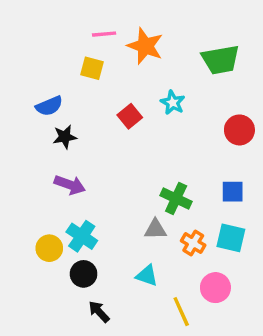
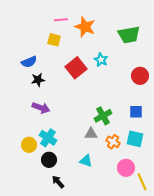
red square: (130, 116) -> (76, 68), size x1.5
green cross: (176, 198) -> (103, 116), turned 36
yellow line: (181, 312) -> (142, 182), moved

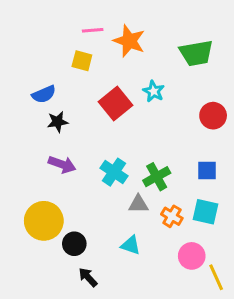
cyan cross: (48, 138) -> (114, 172), moved
yellow circle: (29, 145) -> (44, 221), size x1.6

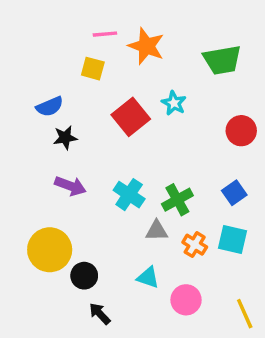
blue square: (207, 171) -> (234, 193), turned -35
pink circle: (192, 256) -> (186, 300), moved

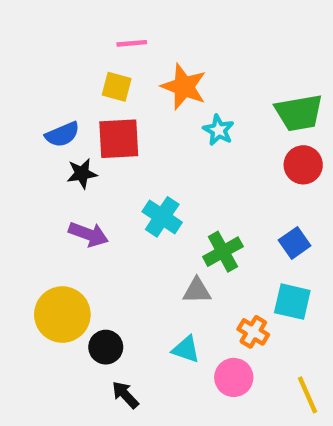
orange star: (146, 46) -> (184, 87), moved
green trapezoid: (222, 60) -> (299, 113), moved
red square: (131, 117) -> (119, 139), moved, turned 36
cyan cross: (129, 195) -> (162, 217), moved
orange cross: (195, 245) -> (253, 332), moved

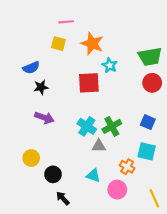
red square: (119, 139) -> (89, 83), moved
cyan cross: (162, 217) -> (87, 126), moved
blue square: (295, 243) -> (148, 122), turned -32
yellow circle: (62, 315) -> (31, 158), size x0.6

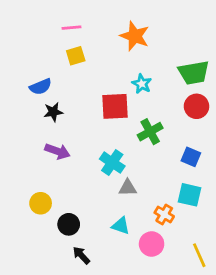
pink line: (66, 22) -> (71, 28), moved
yellow square: (58, 44) -> (76, 56), turned -32
orange star: (92, 44) -> (135, 36), moved
green cross: (112, 126) -> (150, 132), moved

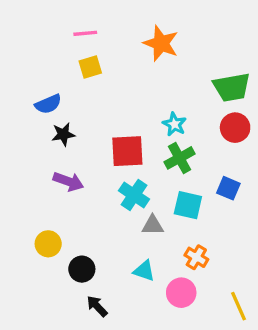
cyan star: (142, 84) -> (174, 124), moved
red square: (115, 106) -> (127, 151), moved
cyan square: (189, 195) -> (188, 205), moved

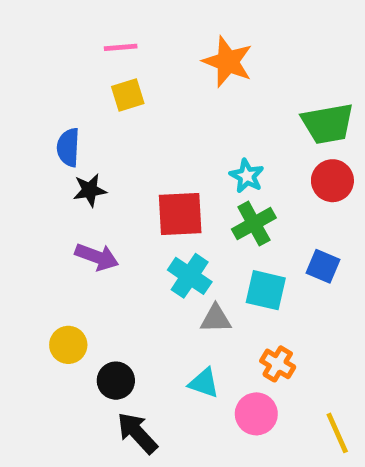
blue semicircle: (48, 104) -> (68, 147), turned 116
black arrow: (97, 306) -> (137, 433), size x1.4

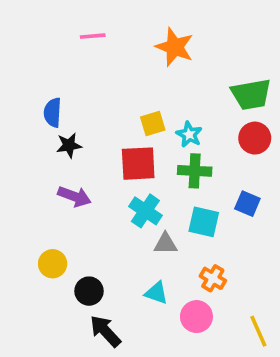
yellow square: (128, 95) -> (153, 123), moved
green cross: (254, 224) -> (195, 171), turned 32

